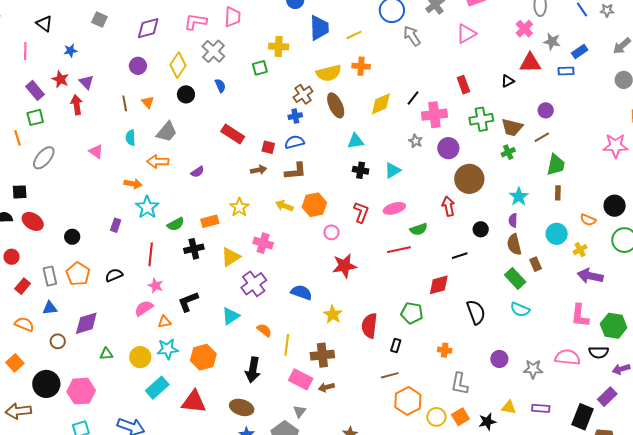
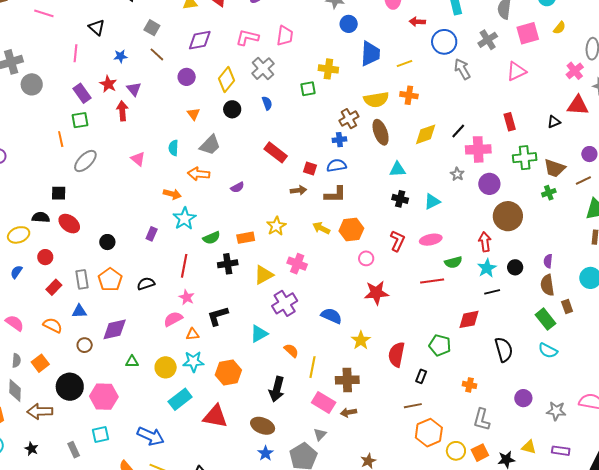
brown line: (125, 103) -> (157, 54), moved, turned -42
cyan star: (519, 197) -> (487, 268), moved

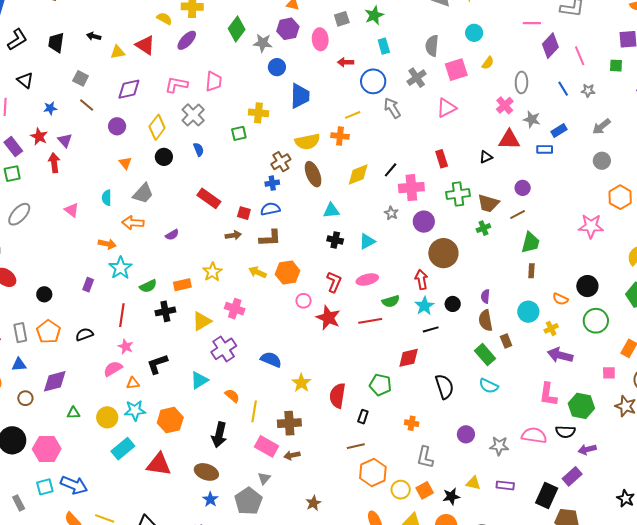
yellow line: (404, 63) -> (353, 115), moved
red star: (376, 293) -> (328, 318), moved, turned 30
blue arrow: (151, 436) -> (74, 485), moved

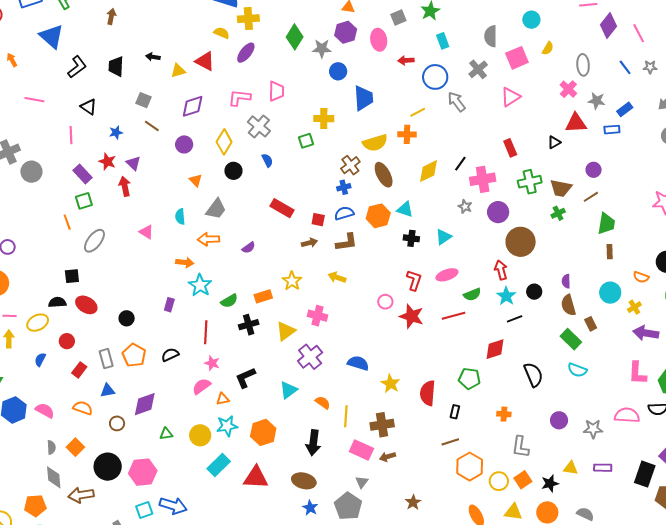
cyan triangle: (331, 211) -> (405, 209), turned 30
orange hexagon: (288, 272) -> (378, 216), moved

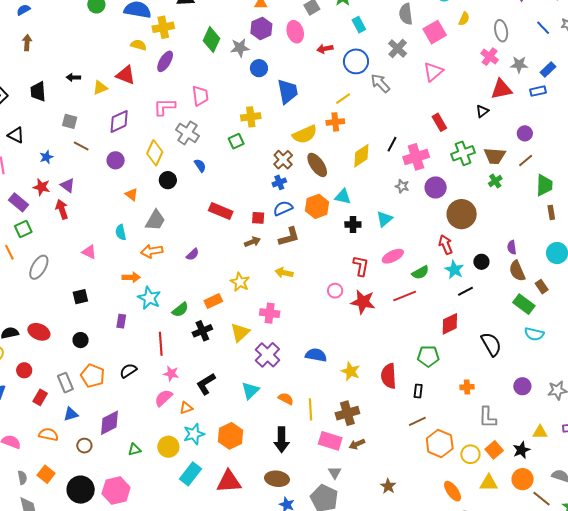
black square: (72, 276) -> (80, 297), moved

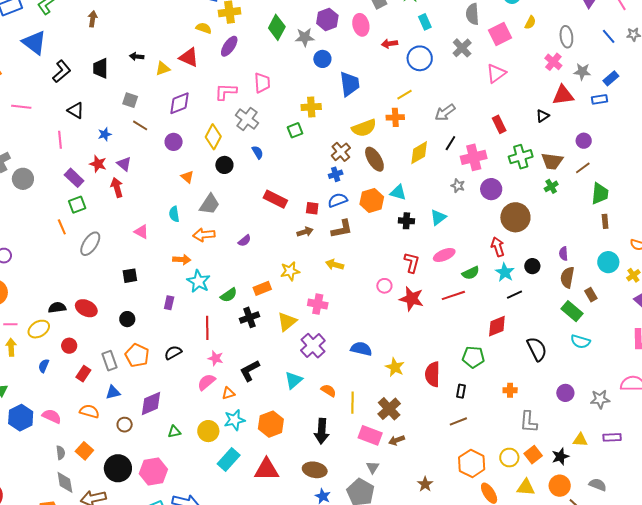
gray arrow: (380, 83) -> (445, 112), moved, turned -85
brown semicircle: (517, 271) -> (567, 277), turned 30
yellow star: (240, 282) -> (290, 271), turned 30
brown cross: (347, 413) -> (389, 409), turned -30
orange hexagon: (440, 443) -> (472, 463), moved

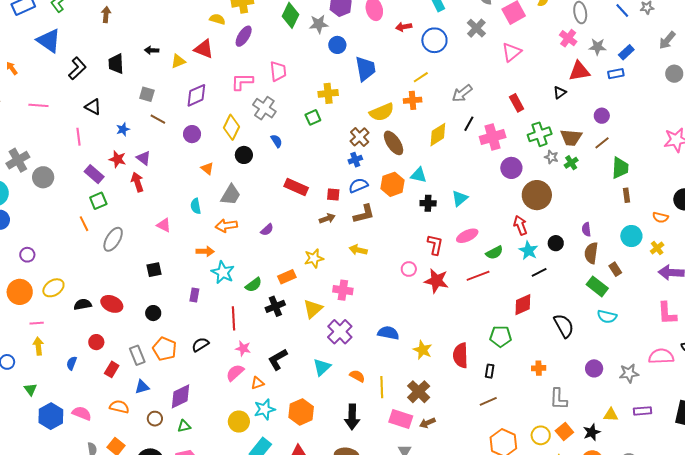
gray star: (458, 186) -> (551, 157), moved
yellow ellipse: (39, 329) -> (53, 288), moved
green triangle: (174, 432) -> (184, 426), moved

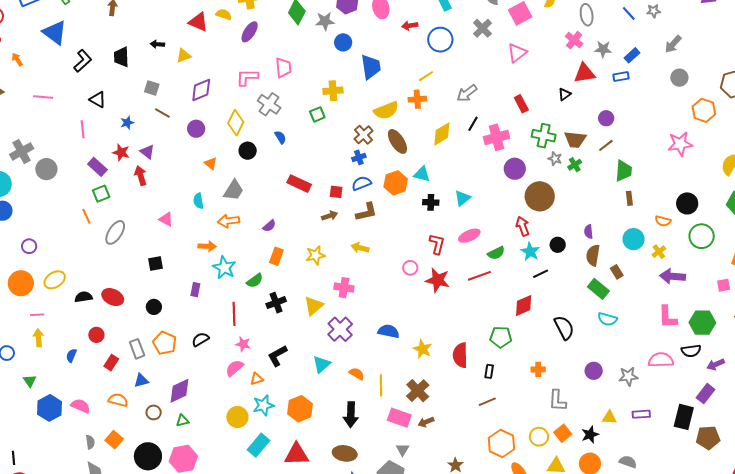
red triangle: (204, 49) -> (198, 22), moved
green cross: (540, 134) -> (544, 136), turned 30
orange rectangle: (287, 277) -> (276, 256), moved, turned -48

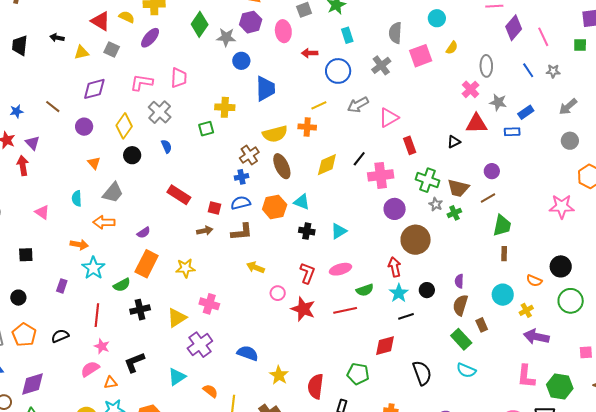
pink triangle: (517, 53) -> (389, 118), moved
gray square: (152, 88) -> (112, 49), moved
gray arrow: (467, 93) -> (358, 105), moved
yellow arrow: (360, 248) -> (256, 267), moved
orange rectangle: (276, 256) -> (147, 264), size x1.5

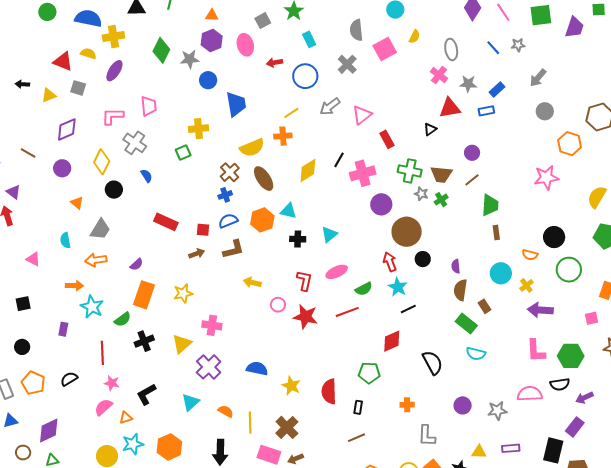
green square: (580, 45) -> (541, 15), size x1.6
black circle: (427, 290) -> (423, 259), moved

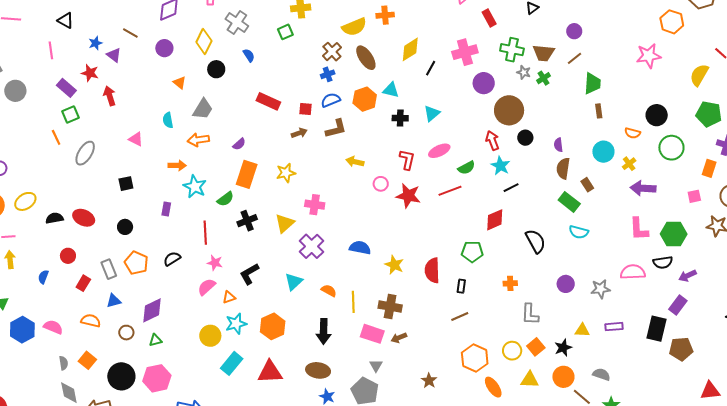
black line: (339, 160) -> (431, 68), moved
purple triangle: (13, 192) -> (114, 55), moved
brown cross: (287, 427) -> (390, 307), turned -35

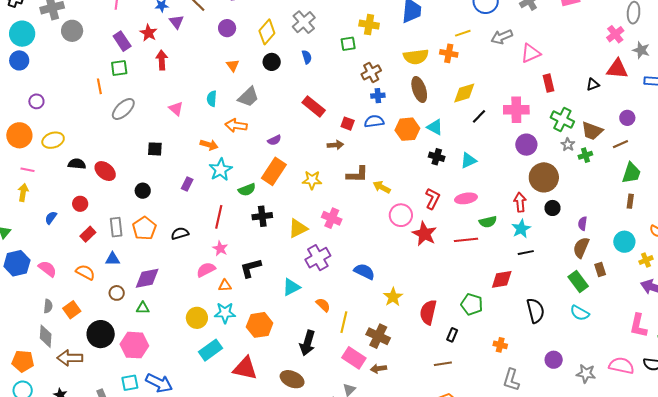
brown cross: (332, 52) -> (371, 72), moved
brown L-shape: (336, 129) -> (357, 174), moved
pink circle: (381, 184) -> (401, 215), size x1.5

